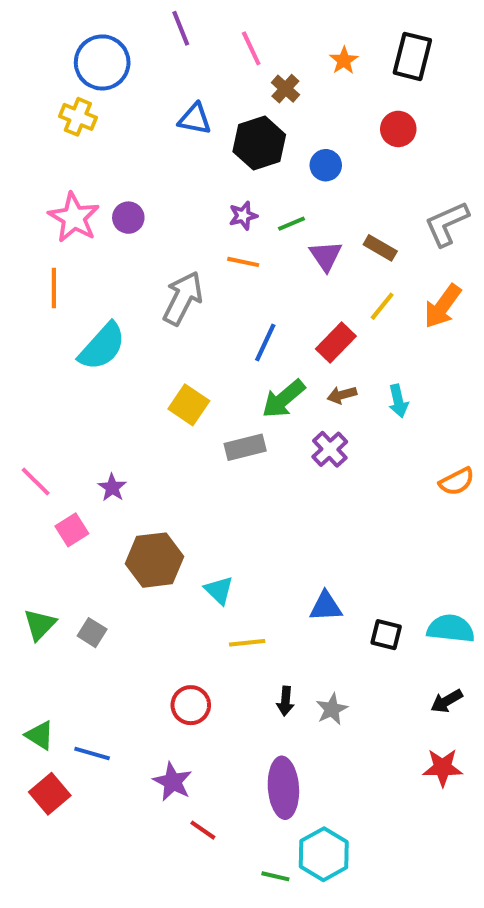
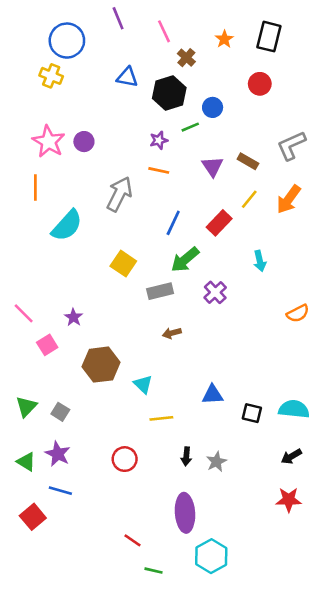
green line: (291, 224) -> (190, 127), moved
brown arrow: (342, 395) -> (172, 333), moved
green triangle: (40, 735) -> (26, 462), moved
purple star: (173, 782) -> (58, 454), moved
green line: (275, 876) -> (153, 571), moved

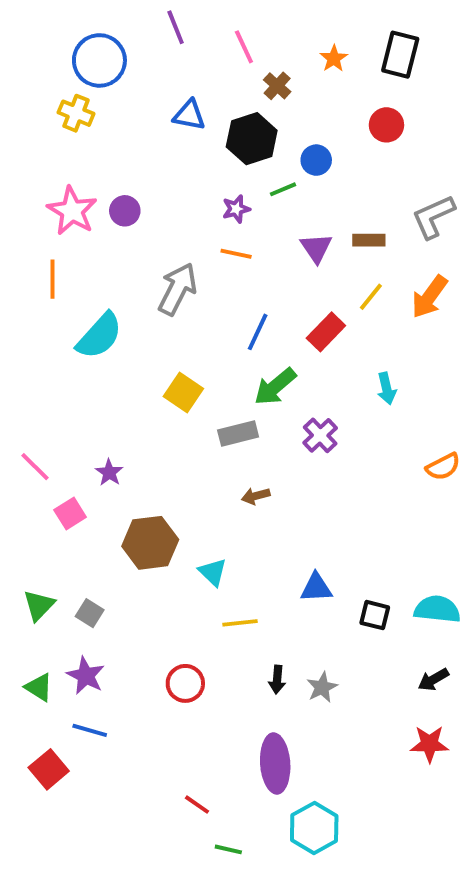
brown rectangle: (248, 161) -> (369, 240), turned -30

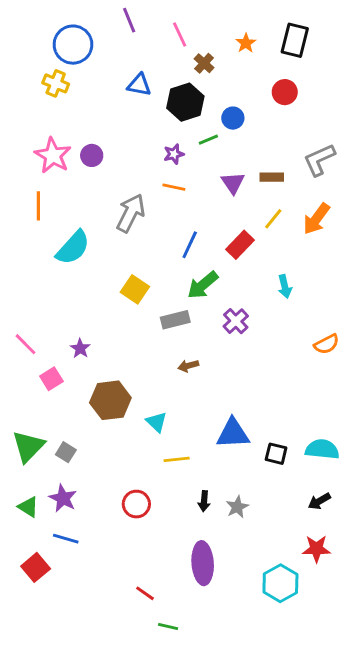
blue triangle: (316, 588) -> (233, 433), size x1.4
green triangle: (39, 605) -> (28, 446), size x1.4
cyan hexagon: (314, 828) -> (280, 583), moved

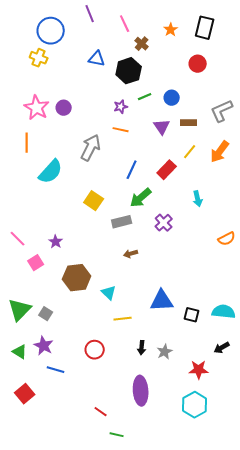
blue circle: (233, 118) -> (172, 98), moved
blue line: (66, 539) -> (56, 370), moved
red star: (316, 549) -> (199, 370), moved

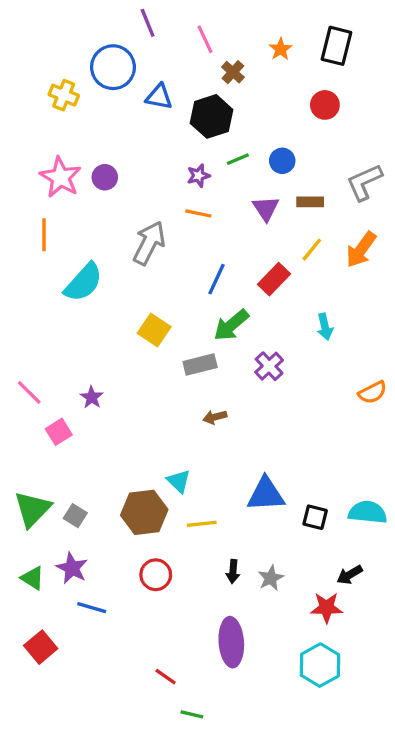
blue circle: (51, 31) -> (113, 67), moved
brown hexagon: (77, 278) -> (144, 512), moved
black arrow: (222, 348) -> (350, 575), moved

